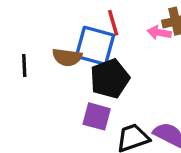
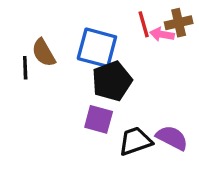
red line: (113, 23) -> (144, 24), moved
brown semicircle: (67, 57) -> (44, 53), moved, turned 52

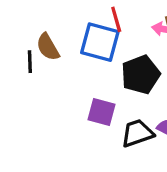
red line: (144, 24) -> (116, 19), moved
black pentagon: (112, 81) -> (141, 75), moved

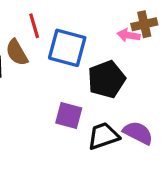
red line: (116, 19) -> (34, 26), moved

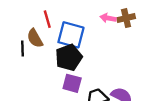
pink arrow: (129, 35) -> (108, 18), moved
black pentagon: (107, 79) -> (69, 57), moved

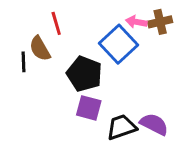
blue square: (71, 35) -> (118, 44), moved, turned 32
black pentagon: (69, 57) -> (84, 74), turned -30

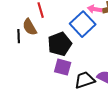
black pentagon: (84, 74) -> (60, 44), turned 30

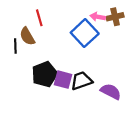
black pentagon: (60, 44) -> (45, 74), moved
black trapezoid: (85, 80) -> (81, 81), moved

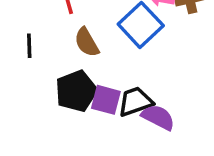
brown semicircle: (27, 36) -> (87, 42), moved
purple semicircle: (111, 92) -> (158, 117), moved

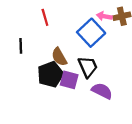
brown semicircle: (87, 42) -> (59, 57), moved
black trapezoid: (135, 102) -> (88, 67), moved, turned 85

